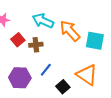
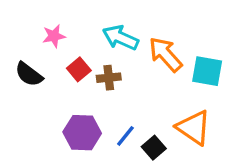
blue line: (46, 70) -> (125, 136), moved

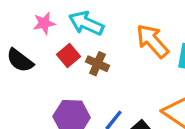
cyan arrow: (120, 38) -> (86, 23), moved
brown cross: (109, 78) -> (97, 64), turned 30

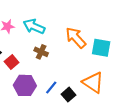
red square: (68, 56) -> (12, 62), moved

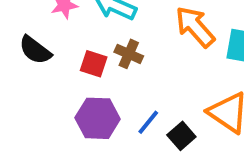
red square: (12, 62) -> (94, 64), moved, turned -32

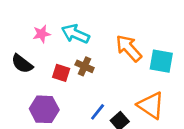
purple hexagon: (98, 118) -> (44, 109), moved

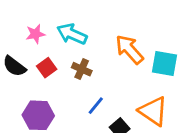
red square: (61, 73) -> (47, 68), moved, turned 36
blue line: (98, 112) -> (96, 106), moved

